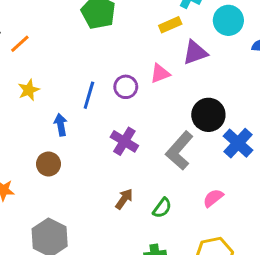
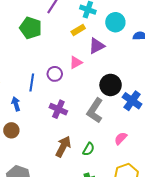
brown arrow: (124, 199) -> (63, 147), size x1.5

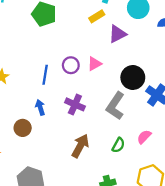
pink triangle: (76, 62) -> (94, 64), moved
blue arrow: (16, 104) -> (40, 107), moved
green semicircle: (89, 149) -> (118, 145), moved

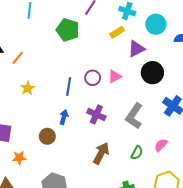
black circle: (133, 78) -> (152, 73), moved
blue arrow: (40, 107) -> (64, 117), turned 32

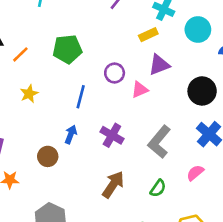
green pentagon: (68, 30) -> (67, 49), moved, turned -30
purple triangle: (136, 49) -> (159, 65), moved
black circle: (152, 73) -> (202, 91), moved
purple circle: (93, 78) -> (115, 73), moved
pink semicircle: (161, 145) -> (195, 173), moved

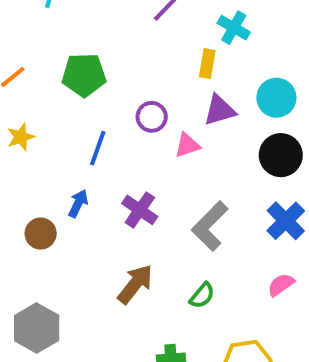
cyan circle: (198, 30) -> (276, 98), moved
yellow rectangle: (148, 35) -> (207, 64), turned -60
pink semicircle: (195, 173) -> (281, 285), moved

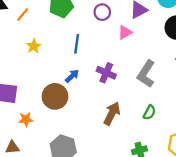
purple circle: (152, 117) -> (102, 12), moved
blue arrow: (78, 203) -> (72, 76), turned 32
brown circle: (41, 234) -> (55, 96), size x1.5

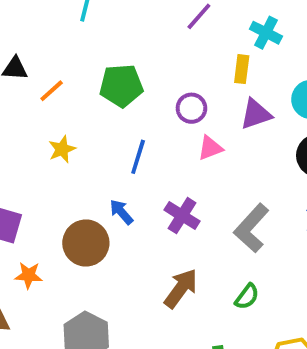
pink triangle: (125, 32) -> (210, 148), moved
blue arrow: (72, 76) -> (121, 212), turned -96

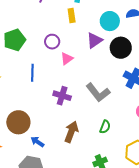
purple triangle: (256, 114) -> (94, 40), moved
blue arrow: (121, 212) -> (37, 142), moved
gray L-shape: (251, 228) -> (98, 92), turned -65

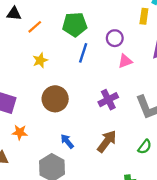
blue line: (32, 73) -> (83, 53), moved
purple cross: (62, 96) -> (108, 100), turned 30
brown circle: (18, 122) -> (55, 99), moved

